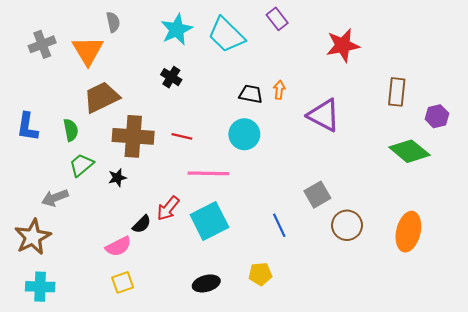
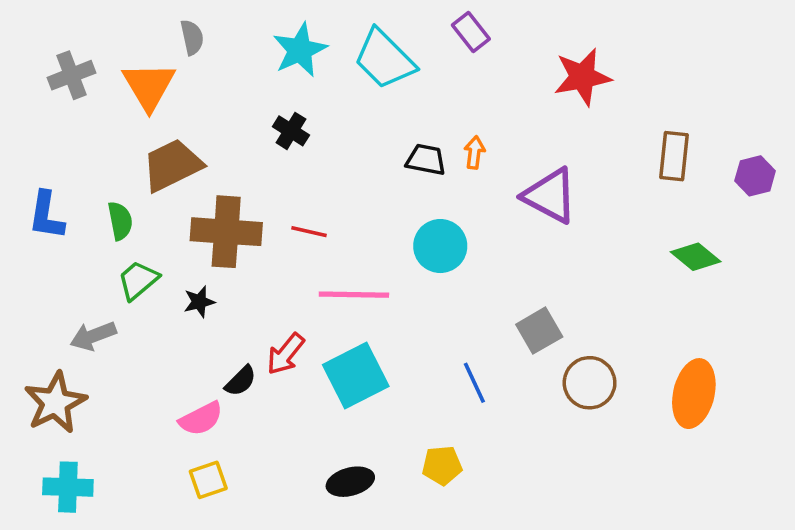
purple hexagon: (437, 116) -> (755, 176), moved
cyan circle: (244, 134) -> (440, 246), moved
green diamond: (409, 151) -> (696, 257), size x0.7

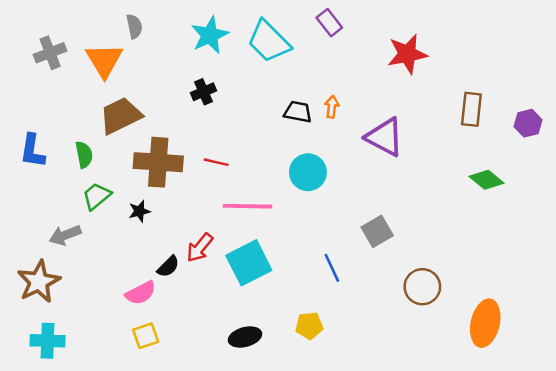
black cross: (291, 131) -> (204, 92), turned 35
brown circle: (590, 383) -> (422, 287), moved
orange ellipse: (694, 394) -> (485, 323), moved

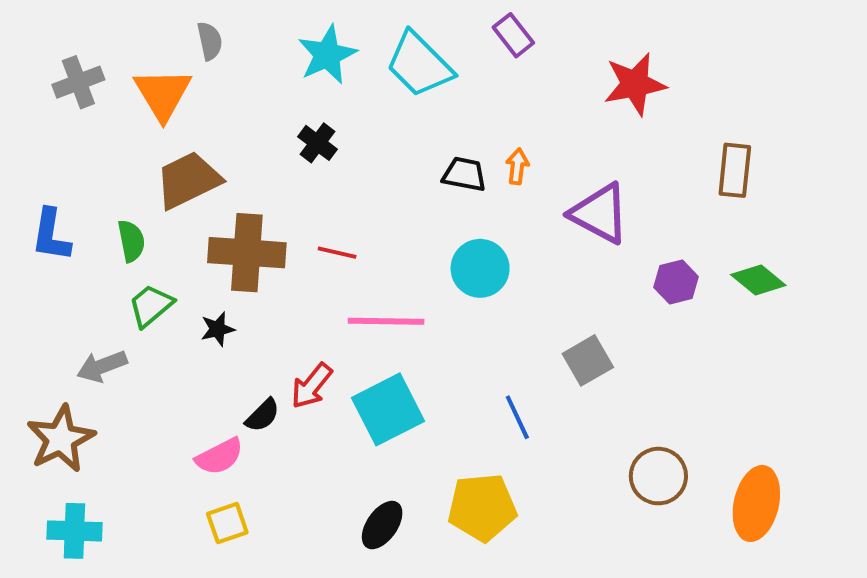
black cross: (204, 92) -> (317, 143), turned -30
purple hexagon: (528, 123) -> (676, 282), moved
brown circle: (422, 287) -> (658, 476), moved
yellow pentagon: (309, 326) -> (482, 507), size x1.6
black ellipse: (245, 337) -> (382, 525), turned -40

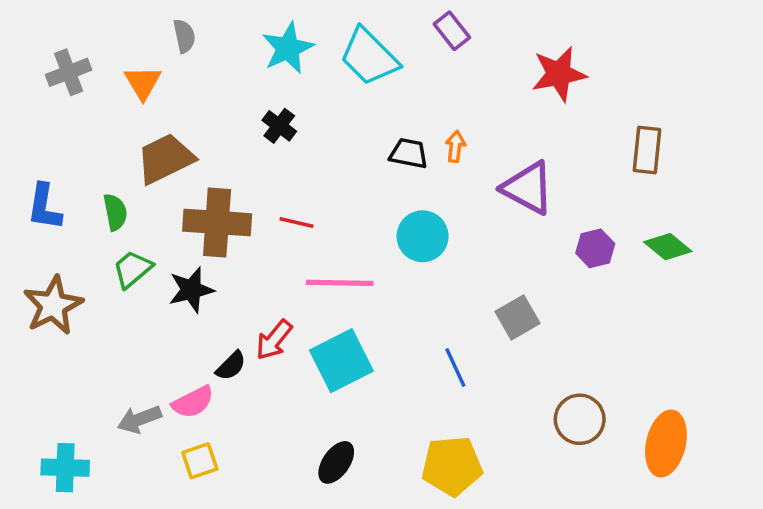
orange triangle: (163, 94) -> (143, 83), size x0.7
black star: (218, 329) -> (191, 290), size x1.5
gray arrow: (102, 366) -> (139, 419), moved
brown star: (61, 439) -> (53, 305), moved
yellow pentagon: (482, 507) -> (452, 466), moved

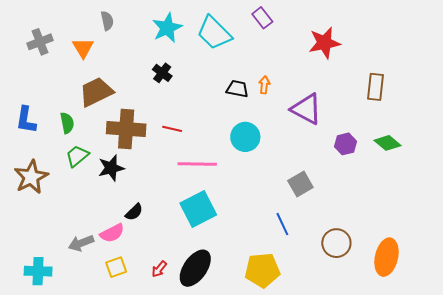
red arrow: (274, 340) -> (159, 269), moved, size x0.7
blue line: (455, 367) -> (282, 224), moved
black ellipse: (336, 462) -> (195, 268), size x1.5

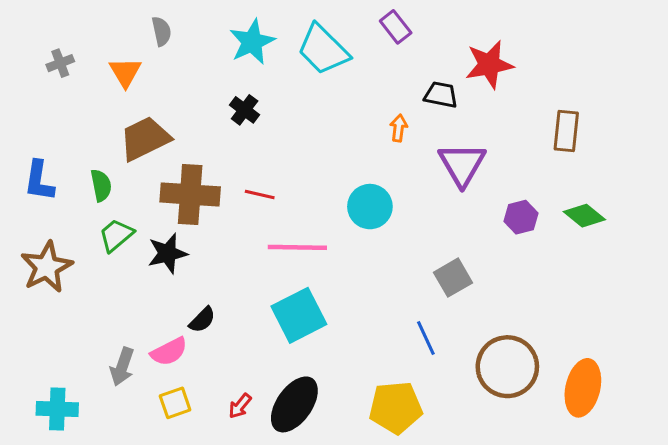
gray cross: (40, 42) -> (60, 63), size x0.7
black trapezoid: (237, 89) -> (441, 95), moved
purple triangle: (306, 109) -> (462, 164), turned 32
gray arrow: (81, 243) -> (122, 367), turned -50
brown circle: (336, 243) -> (507, 367), size x1.4

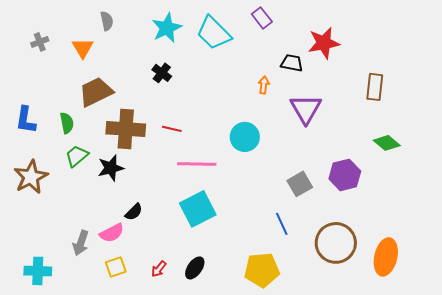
purple hexagon: (521, 217) -> (345, 175), moved, size x1.4
black ellipse: (294, 404) -> (195, 268), size x0.6

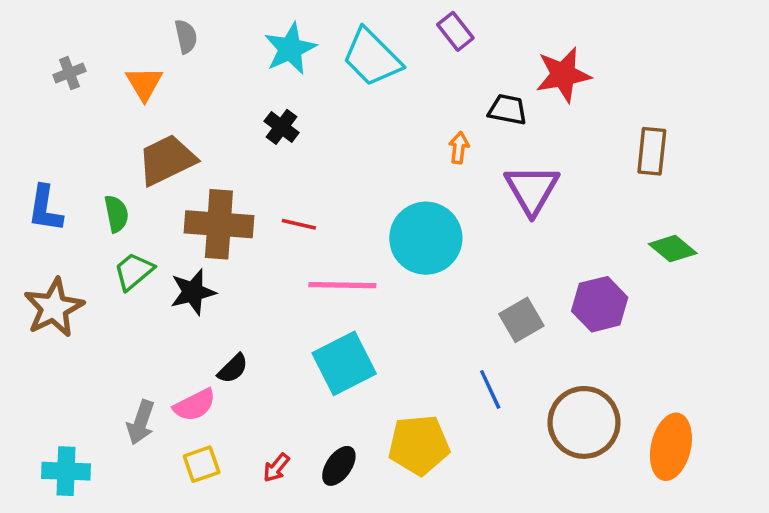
cyan circle: (245, 137) -> (426, 238), size x1.4
yellow pentagon: (262, 270) -> (419, 445), moved

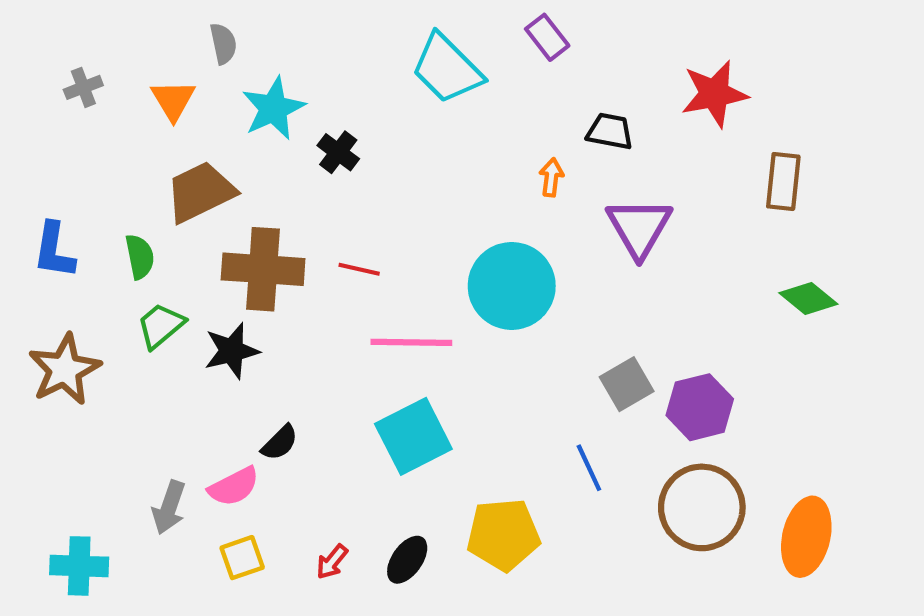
cyan star: (290, 49) -> (273, 108), moved
red star: (563, 75) -> (714, 94), moved
purple hexagon: (600, 304) -> (700, 407), moved

